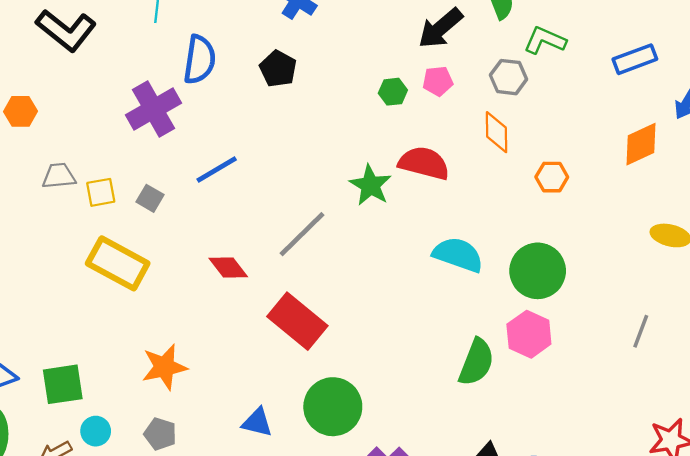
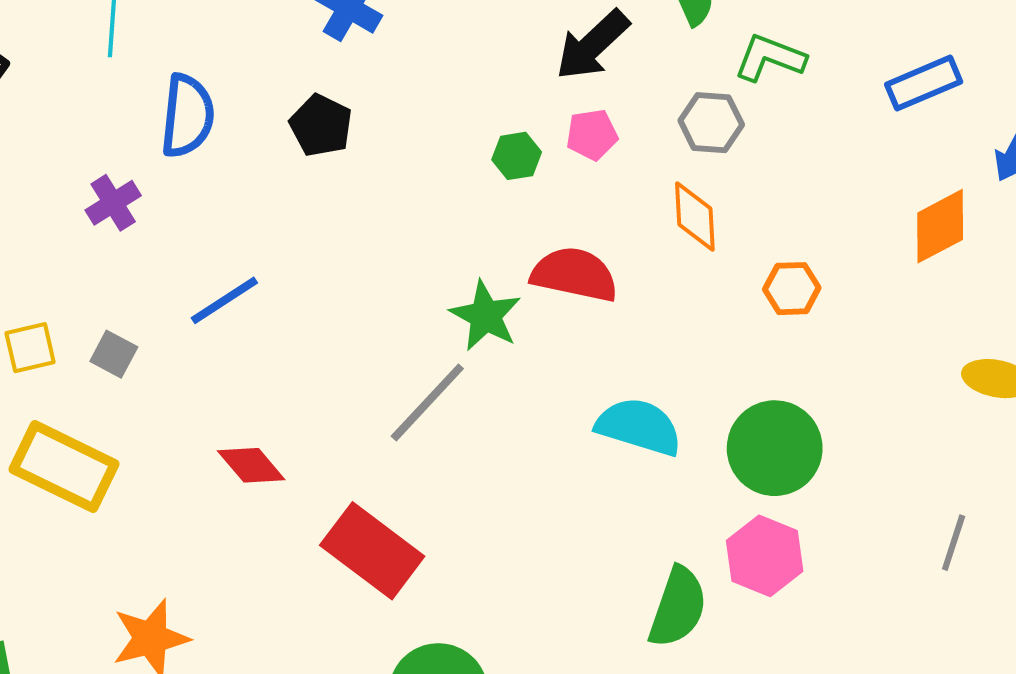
purple cross: (154, 109) -> (113, 203), size x0.6
gray line: (302, 234) -> (427, 402), moved

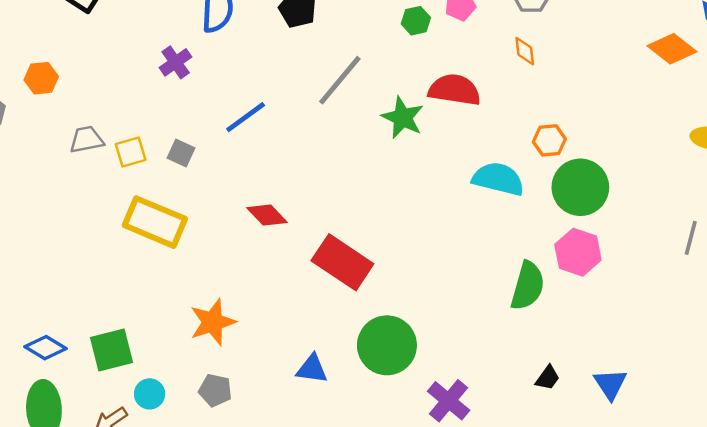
orange diamond: (695, 217) -> (525, 51), size x0.7
orange diamond: (940, 226) -> (672, 49), turned 69
orange hexagon: (792, 289) -> (549, 140), moved
gray line: (427, 402) -> (340, 80), moved

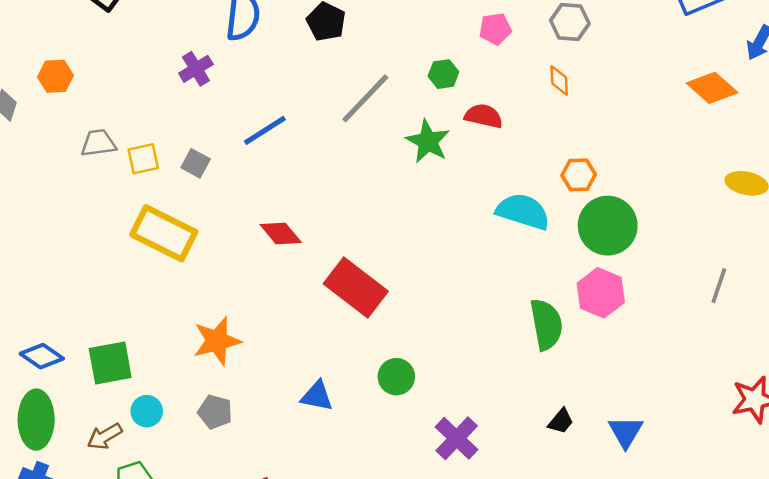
green hexagon: (416, 21) -> (443, 74), moved
red semicircle: (455, 90) -> (484, 116), size x0.7
green semicircle: (528, 286) -> (546, 324), turned -30
green circle: (387, 345) -> (396, 377), size x0.6

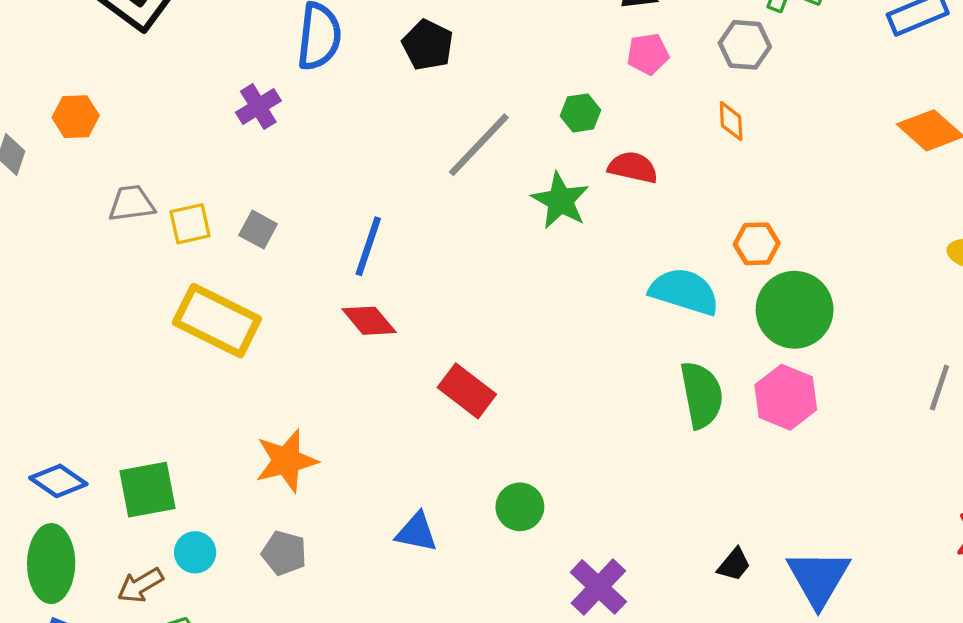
blue line: (265, 130) -> (368, 246), moved, turned -39
red rectangle: (356, 287) -> (467, 391), size x0.7
green semicircle: (546, 324) -> (702, 395), moved
blue triangle: (626, 432) -> (818, 578), size x1.4

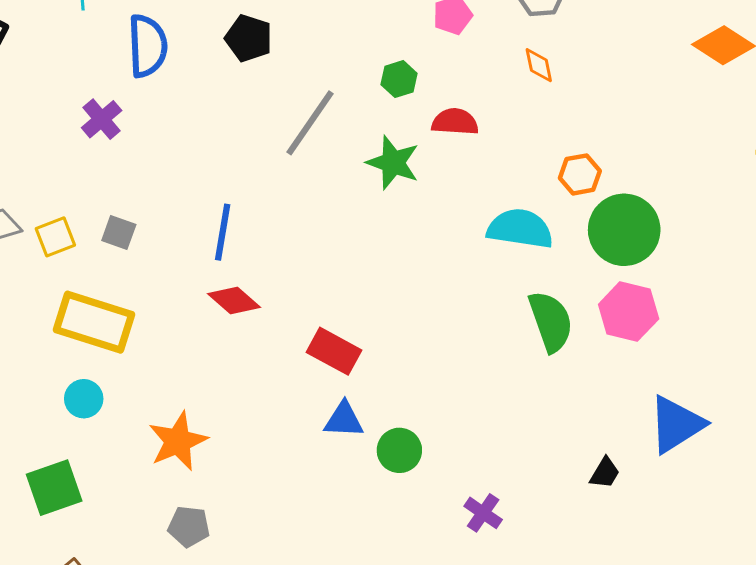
blue triangle: (417, 532) -> (344, 420), moved
cyan circle: (195, 552) -> (84, 399), moved
blue triangle: (818, 578) -> (676, 424), moved, turned 36
purple cross: (598, 587) -> (483, 513), size x0.7

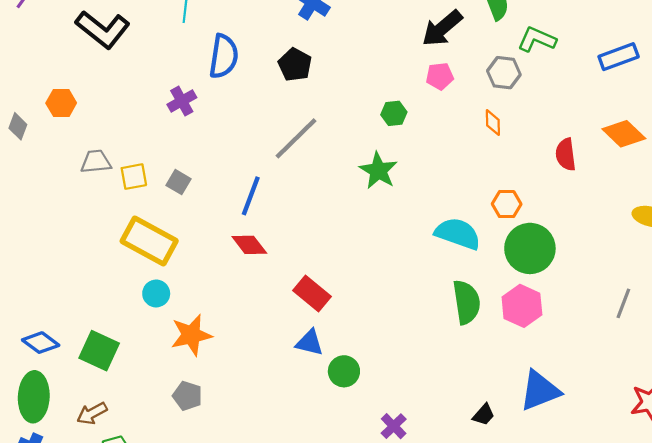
red semicircle: (455, 122) -> (566, 154), moved, turned -112
gray line: (310, 123) -> (296, 138), moved
cyan circle: (84, 399) -> (156, 293), moved
green square: (54, 488) -> (99, 351), turned 33

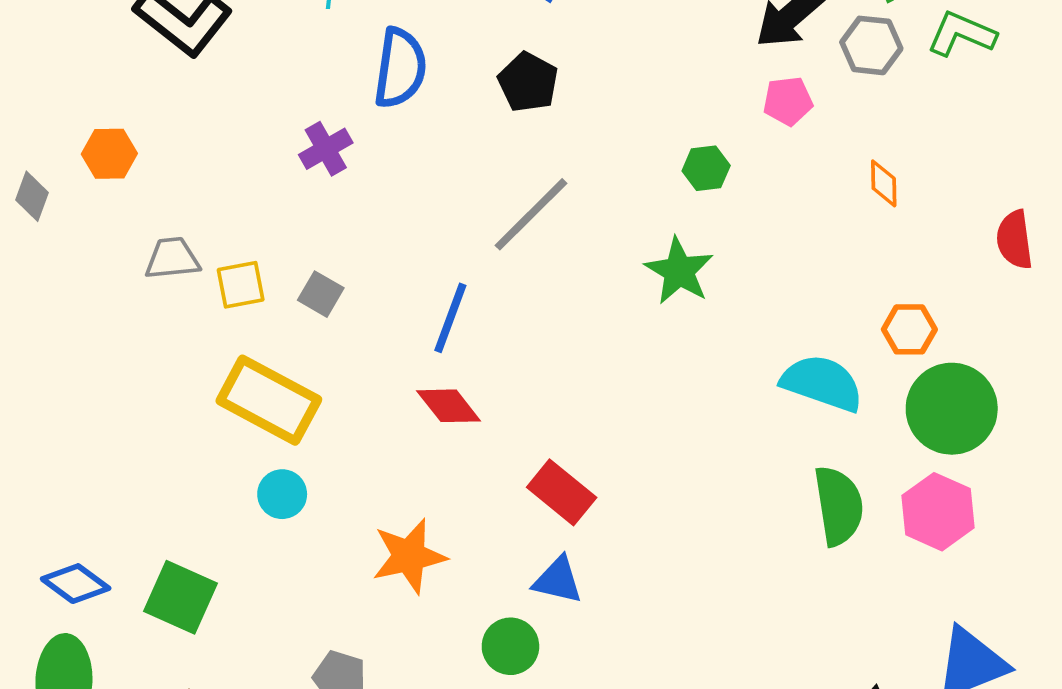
gray hexagon: (504, 73) -> (871, 45), moved
orange star: (191, 335) -> (409, 556), moved
green circle: (344, 371) -> (510, 646), moved

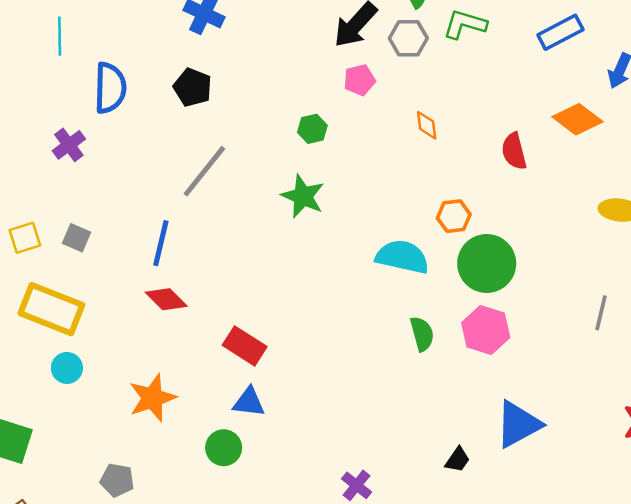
green semicircle: (839, 506) -> (422, 334), size x0.7

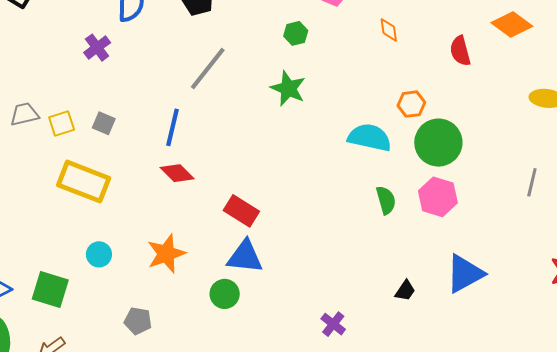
cyan circle: (67, 368) -> (99, 254), moved
blue triangle: (249, 402) -> (245, 257), size x1.4
black trapezoid: (458, 460) -> (405, 291), moved

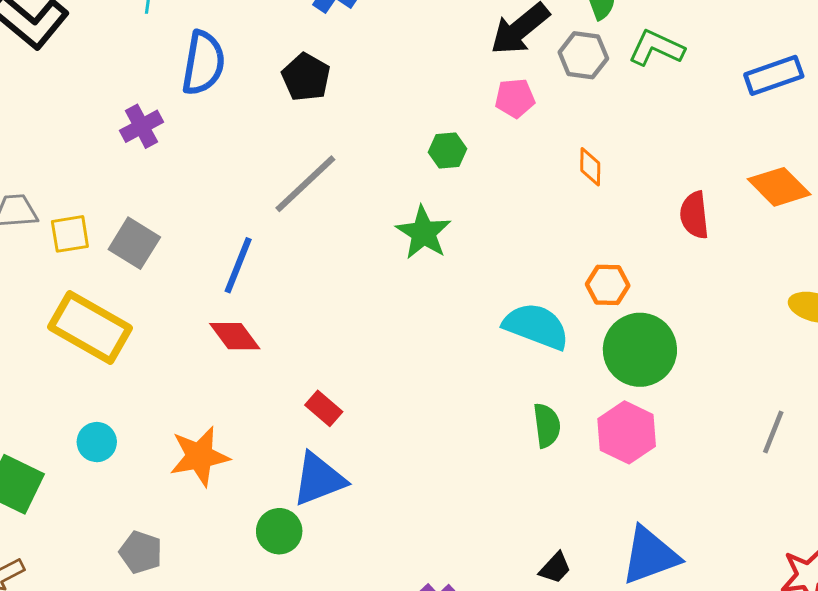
gray square: (104, 123) -> (134, 243), size x1.4
red rectangle: (241, 211) -> (324, 408), size x0.7
blue triangle: (245, 257) -> (319, 479), turned -36

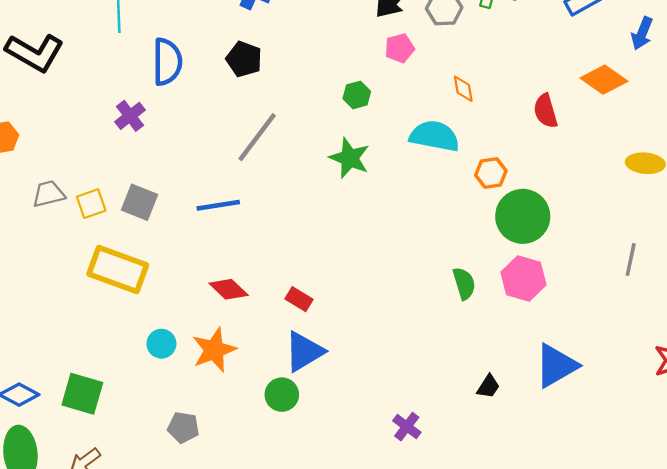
blue line: (238, 265) -> (218, 205), turned 69
cyan semicircle: (536, 326) -> (435, 136), moved
red diamond: (235, 336) -> (229, 289), moved
cyan circle: (97, 442) -> (161, 344), moved

